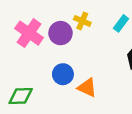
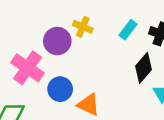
pink cross: (29, 33) -> (28, 68), moved

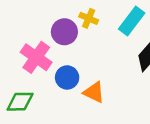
cyan rectangle: (128, 30) -> (132, 21), size x1.5

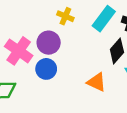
purple circle: (64, 32) -> (49, 43), moved
orange triangle: (94, 92) -> (97, 82), moved

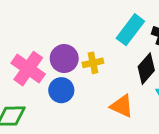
yellow cross: (65, 16) -> (93, 63), moved, turned -35

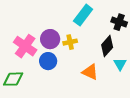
cyan rectangle: (130, 30) -> (83, 15), moved

